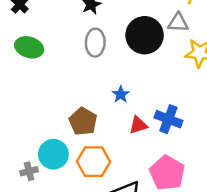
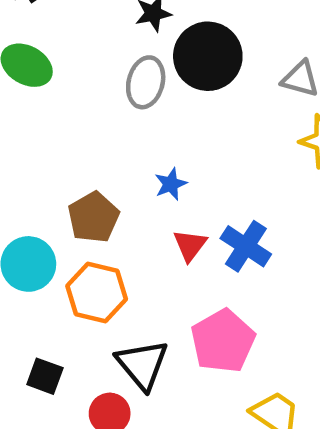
black circle: (145, 35) -> (208, 56), moved
red triangle: (138, 125) -> (190, 245), turned -48

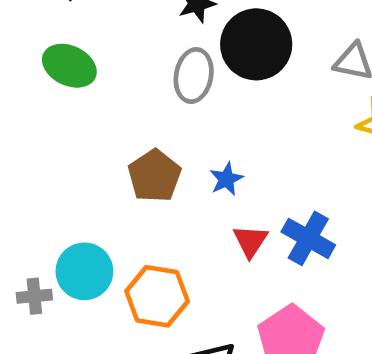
brown pentagon: (93, 217) -> (154, 176), moved

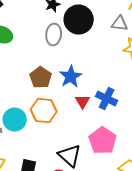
blue star: (226, 179) -> (71, 76), size x1.6
orange hexagon: (157, 296) -> (44, 110), moved

